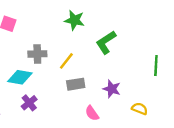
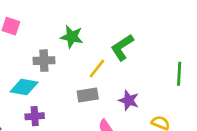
green star: (75, 20) -> (72, 37), moved
yellow line: (66, 61) -> (97, 69), moved
purple cross: (29, 103) -> (35, 116), turned 35

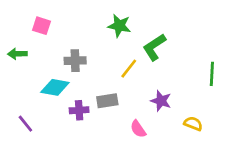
green star: (72, 37) -> (119, 26), moved
gray rectangle: (88, 95) -> (107, 101), moved
purple cross: (35, 116) -> (79, 110), moved

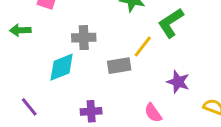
cyan diamond: (55, 87) -> (62, 67), turned -32
gray rectangle: (107, 101) -> (119, 66), moved
purple cross: (79, 110) -> (91, 111), moved

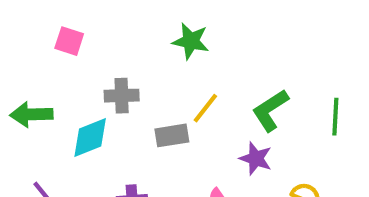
green L-shape: (171, 23) -> (270, 110), moved
green arrow: (20, 30) -> (31, 114), moved, size x1.4

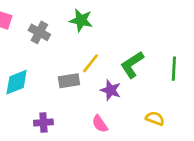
gray cross: (122, 96) -> (39, 32), moved, turned 30
purple star: (256, 158) -> (111, 90), moved

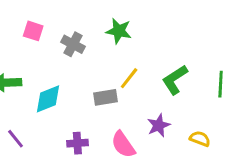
purple star: (111, 90) -> (159, 125), moved, turned 30
pink semicircle: (100, 124) -> (123, 145), moved, size x1.4

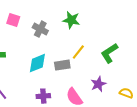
cyan diamond: (48, 99) -> (37, 63), moved

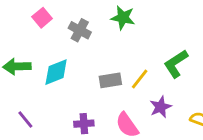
pink square: (13, 20) -> (42, 18), turned 32
yellow line: (78, 52) -> (140, 79), moved
cyan diamond: (37, 63) -> (56, 72), moved

